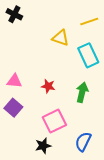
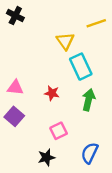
yellow triangle: (61, 38) -> (65, 41), turned 36
cyan rectangle: (88, 55) -> (81, 67), moved
pink square: (54, 121) -> (59, 131), size x0.7

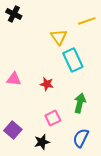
green arrow: (89, 100) -> (80, 103), moved
purple square: (14, 116) -> (13, 130), moved

